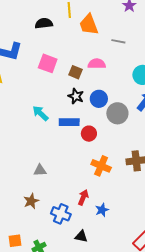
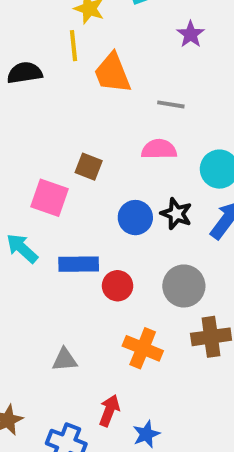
pink square: (48, 63) -> (50, 198), moved
pink semicircle: (97, 64) -> (159, 149), moved
black star: (76, 96) -> (176, 214), moved
gray circle: (117, 113) -> (184, 286), moved
gray triangle: (40, 170) -> (65, 360), moved

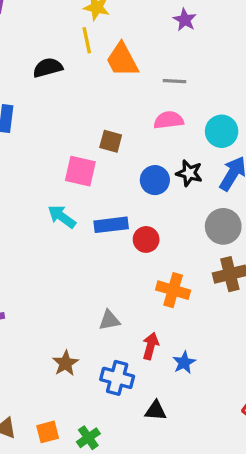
gray circle: (184, 286) -> (223, 226), moved
gray triangle: (65, 360) -> (109, 320), moved

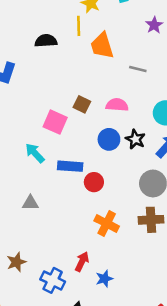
pink semicircle: (169, 120) -> (117, 105), moved
gray triangle: (109, 320) -> (30, 203), moved

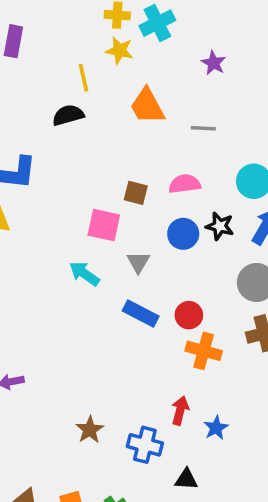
yellow line: (79, 26) -> (83, 78), moved
blue rectangle: (70, 166) -> (141, 313), moved, turned 35
red circle: (94, 182) -> (189, 315), moved
gray triangle: (30, 203) -> (138, 262), moved, turned -48

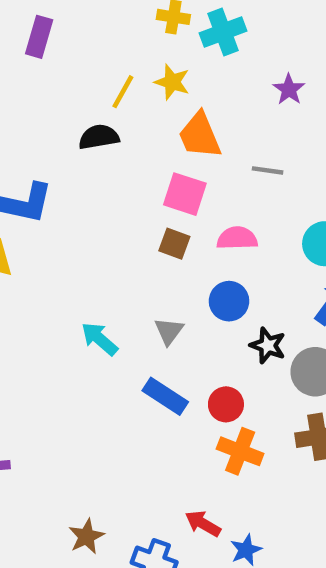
yellow star: (120, 51) -> (172, 82), moved
yellow line: (83, 78) -> (123, 92), turned 36
pink square: (104, 225) -> (185, 194), moved
black star: (220, 226) -> (268, 345), moved
red arrow: (180, 411) -> (203, 524), turned -80

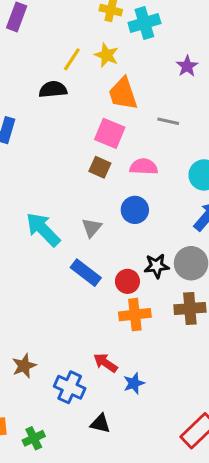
cyan arrow: (99, 339) -> (43, 229), size x1.4
black star: (268, 345) -> (157, 266), moved, turned -30
orange cross: (240, 451) -> (135, 315), turned -32

